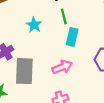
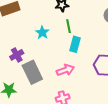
gray rectangle: (24, 71) -> (32, 72), turned -30

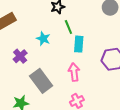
purple cross: (17, 55) -> (20, 56), moved
pink arrow: (65, 70) -> (74, 72), turned -66

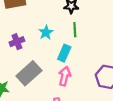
cyan rectangle: (79, 44) -> (64, 53), moved
gray rectangle: (41, 81) -> (29, 73), turned 65

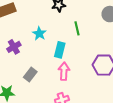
green line: (75, 30) -> (77, 28), moved
gray rectangle: (29, 73) -> (30, 74), size x0.6

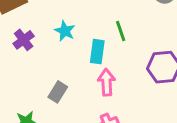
green line: (77, 28) -> (121, 31), moved
purple cross: (14, 47) -> (24, 40), moved

